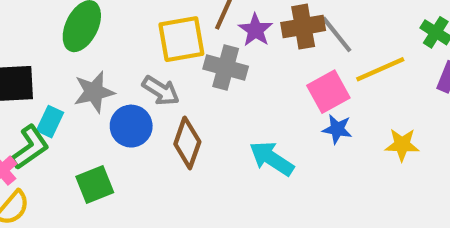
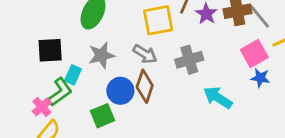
gray cross: (226, 68) -> (189, 60), moved, turned -32
blue circle: (131, 126) -> (120, 91), moved
brown diamond: (187, 143) -> (145, 86), moved

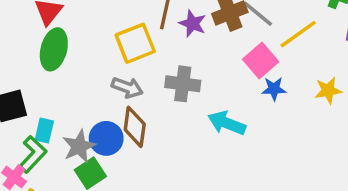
gray star: (101, 55) -> (79, 146), moved
gray cross: (189, 60) -> (183, 84), turned 36

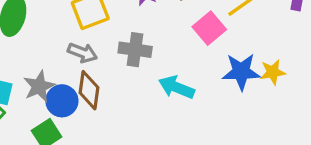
blue star: (274, 89) -> (241, 72), moved, size x1.6
yellow star: (328, 90) -> (273, 72), moved
gray star: (79, 146) -> (39, 86), moved

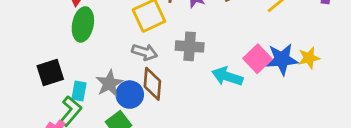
pink square: (209, 28) -> (258, 59), moved

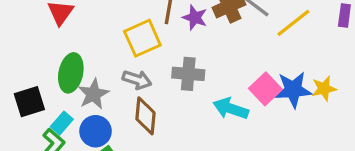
green ellipse: (83, 24) -> (71, 73), moved
gray star: (109, 83) -> (93, 94), moved
cyan rectangle: (79, 91) -> (62, 123), turned 30
blue circle: (130, 95) -> (96, 131), moved

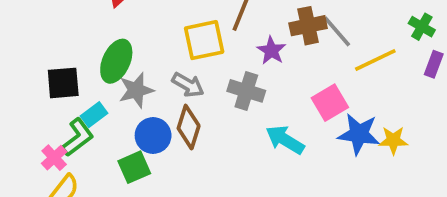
purple star: (195, 18) -> (271, 51), moved
pink square: (265, 89) -> (330, 103), moved
blue circle: (96, 131) -> (153, 135), moved

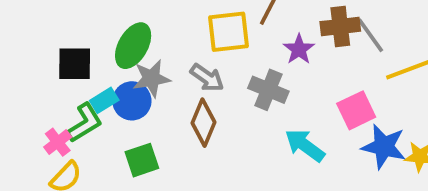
blue circle: (153, 135) -> (132, 101), moved

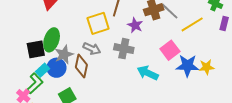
black square: (75, 64) -> (36, 49), moved
brown diamond: (204, 123) -> (81, 66), moved

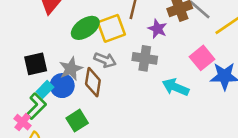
green ellipse: (52, 40) -> (85, 28), moved, turned 40

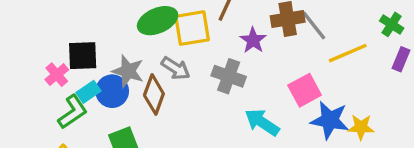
gray star: (71, 69) -> (128, 71), turned 30
pink cross: (22, 122) -> (57, 75), moved

